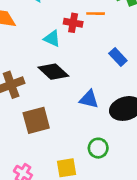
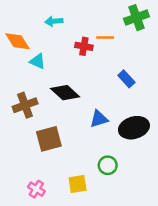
cyan triangle: (52, 39) -> (38, 61), moved
blue triangle: (89, 99) -> (99, 119), turned -30

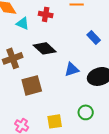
red cross: (84, 46) -> (46, 14), moved
green circle: (108, 165) -> (86, 112), moved

